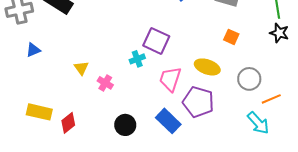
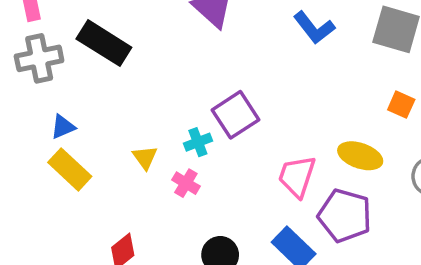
purple square: (156, 41) -> (235, 115), moved, turned 32
cyan cross: (137, 59) -> (198, 142), moved
yellow rectangle: (39, 112) -> (70, 169), moved, turned 30

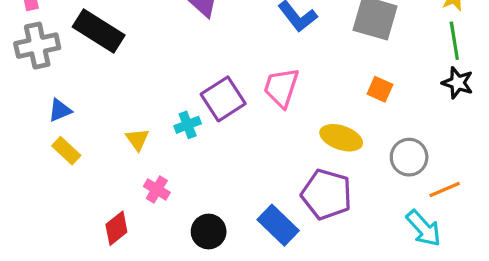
yellow rectangle: (70, 169) -> (66, 151), size x0.7
pink trapezoid: (297, 176) -> (281, 88), moved
pink cross: (186, 183) -> (157, 189), moved

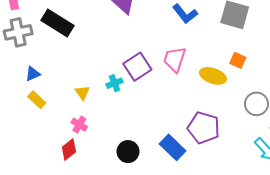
yellow ellipse: (341, 138) -> (213, 76), moved
pink cross: (157, 189) -> (79, 125), moved

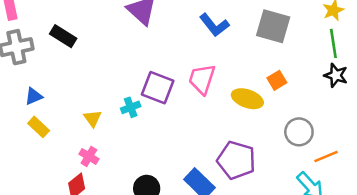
black rectangle: (58, 23) -> (63, 36), size x0.7
orange square: (238, 60) -> (277, 80), turned 35
purple square: (137, 67) -> (158, 88), turned -36

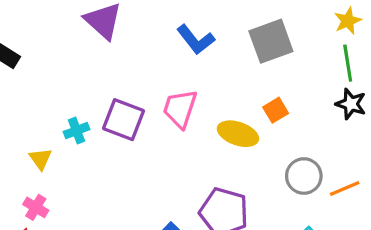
gray square: (273, 26) -> (271, 41), turned -36
cyan cross: (131, 107) -> (77, 131), moved
orange line: (326, 156) -> (345, 189), moved

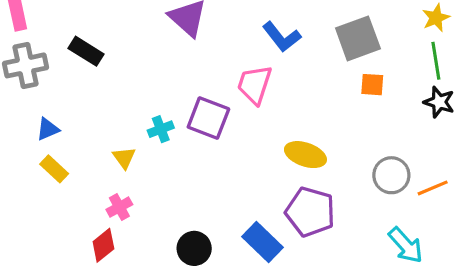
pink trapezoid: (180, 109) -> (255, 85), moved
orange square: (276, 110) -> (372, 85), moved, turned 35
yellow ellipse: (238, 134) -> (305, 155), moved
pink cross: (36, 207) -> (119, 207), turned 30

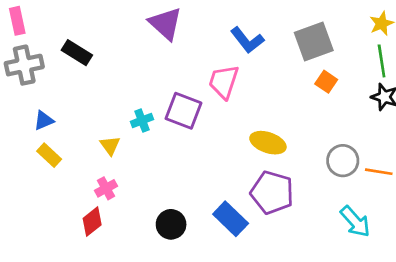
orange square: (372, 85) -> (326, 82), turned 30
orange line: (433, 188) -> (379, 172), turned 32

